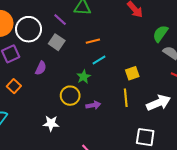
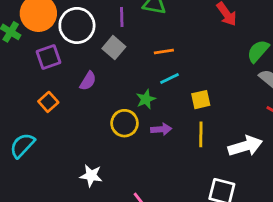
purple line: (60, 20) -> (122, 17), turned 40
yellow square: (132, 73) -> (201, 100), moved
purple arrow: (93, 105) -> (161, 129), moved
white star: (51, 123) -> (91, 176), moved

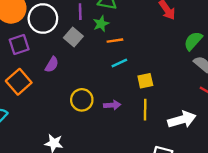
green star: (146, 99) -> (101, 24), moved
orange square: (48, 102) -> (19, 82), size x1.5

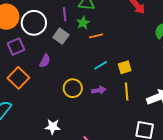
cyan line: (119, 63) -> (101, 65), moved

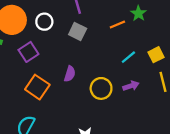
white circle: (34, 23) -> (44, 22), size x0.6
green star: (83, 23) -> (138, 13), moved
purple semicircle: (45, 61) -> (70, 74), moved

